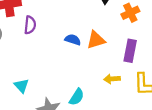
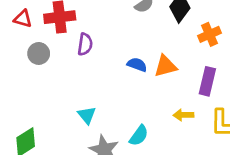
cyan triangle: (21, 86) -> (87, 115), moved

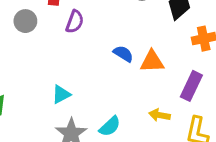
cyan triangle: (87, 115) -> (61, 94), turned 30

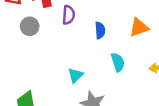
blue semicircle: (123, 54) -> (100, 30), moved, turned 70
cyan semicircle: (110, 126) -> (118, 62), moved, turned -48

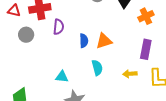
orange triangle: (139, 27) -> (104, 41), moved
cyan triangle: (75, 75) -> (62, 77), turned 48

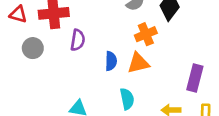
orange cross: (146, 16) -> (146, 34), moved

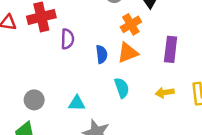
gray circle: (33, 48) -> (34, 100), moved
purple rectangle: (195, 78) -> (171, 49), moved

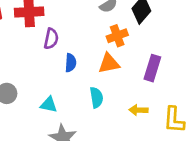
blue semicircle: (102, 54) -> (71, 63), moved

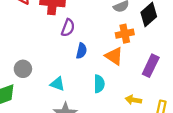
orange triangle: (109, 63) -> (114, 56), turned 36

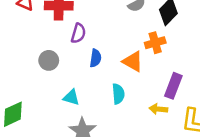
orange cross: (125, 34) -> (155, 43), moved
purple rectangle: (151, 66) -> (173, 86), moved
gray circle: (23, 69) -> (49, 60), moved

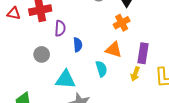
orange triangle: (133, 61) -> (114, 50), moved
cyan triangle: (71, 97) -> (65, 79), size x1.5
yellow arrow: (158, 109) -> (135, 74), turned -64

